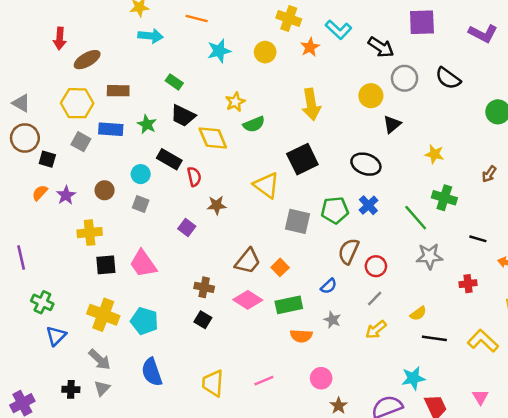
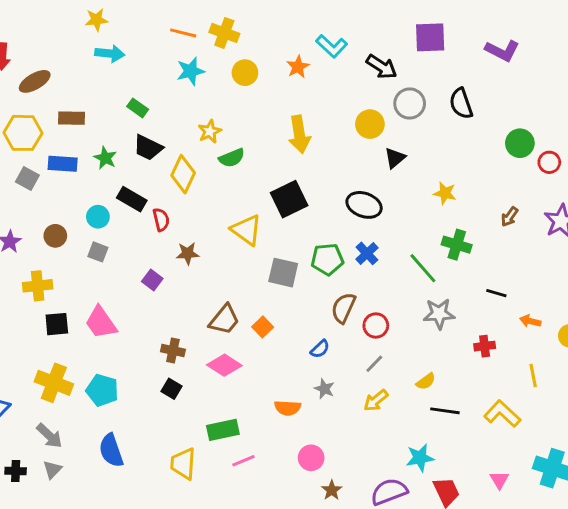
orange line: (197, 18) -> (183, 33), moved
yellow cross: (289, 18) -> (224, 33), moved
black semicircle: (448, 78) -> (461, 103), turned 35
yellow diamond: (213, 138) -> (183, 174), turned 48
green rectangle: (289, 305) -> (223, 430), moved

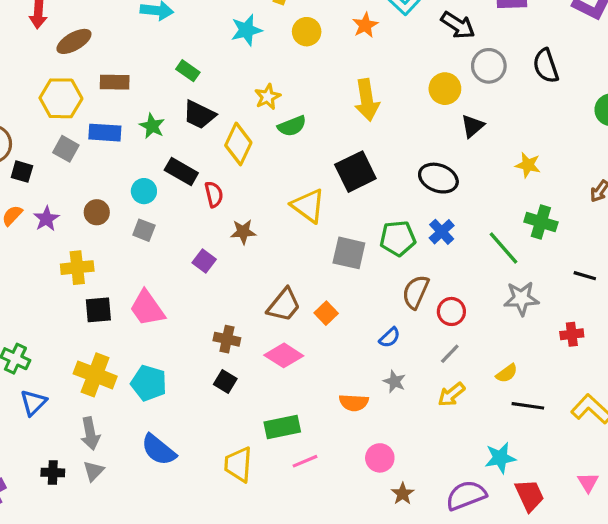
gray arrow: (49, 436) -> (90, 434), turned 36
blue semicircle: (111, 450) -> (159, 450), turned -32

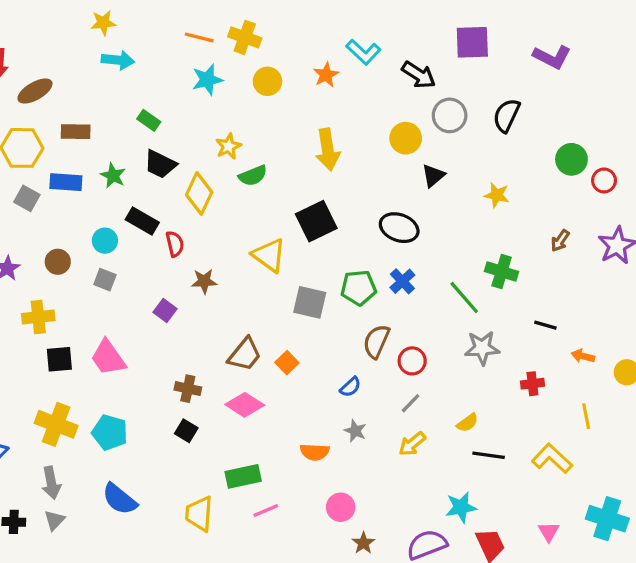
black semicircle: (546, 66) -> (506, 115), turned 44
yellow star: (528, 165) -> (497, 195), moved

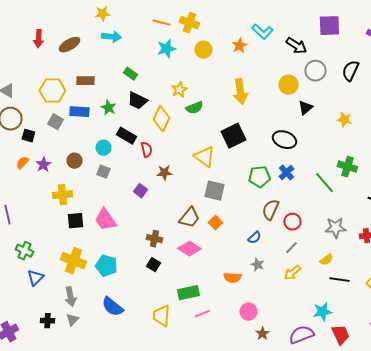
brown ellipse: (35, 91) -> (69, 45), moved
gray square: (310, 302) -> (214, 191), moved
gray star: (482, 348) -> (335, 228), moved

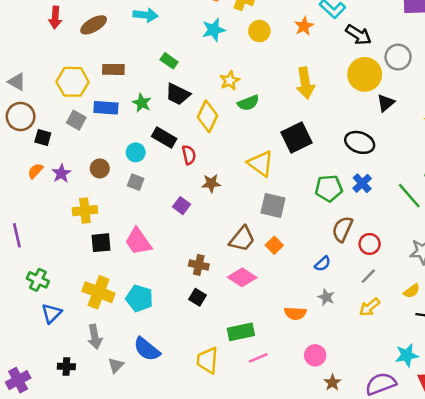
black arrow: (296, 46) -> (358, 35), moved
yellow circle: (288, 85) -> (365, 74), size x1.4
gray triangle: (72, 320) -> (116, 365), moved

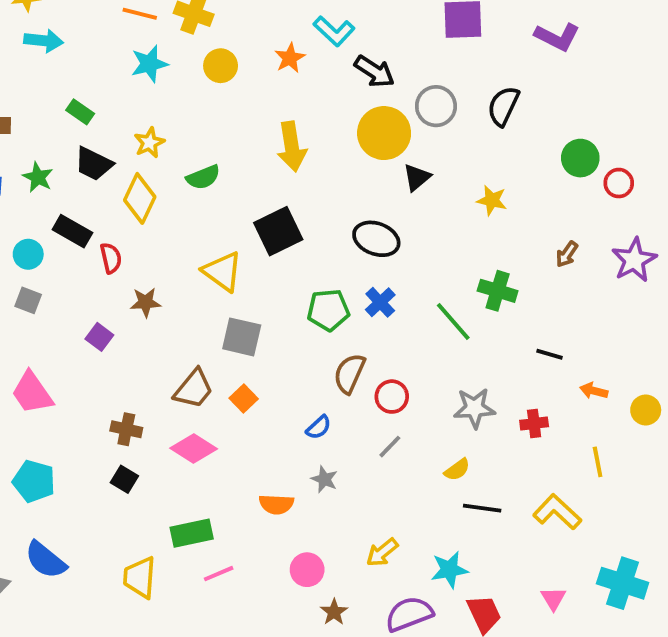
yellow star: (230, 81) -> (149, 143), moved
yellow arrow: (370, 307) -> (382, 552), moved

